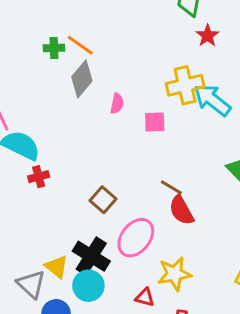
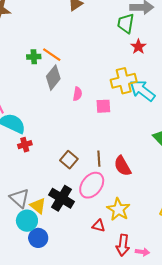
brown line: (171, 187) -> (99, 159), moved, turned 56
yellow star: (174, 274) -> (118, 209), turned -30
gray triangle: (31, 284) -> (19, 198), moved
cyan circle: (88, 286) -> (27, 221), moved

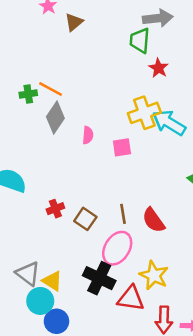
red cross: (25, 145) -> (55, 209), moved
black cross: (62, 198) -> (99, 278), moved
red triangle: (98, 226) -> (131, 298), size x1.6

